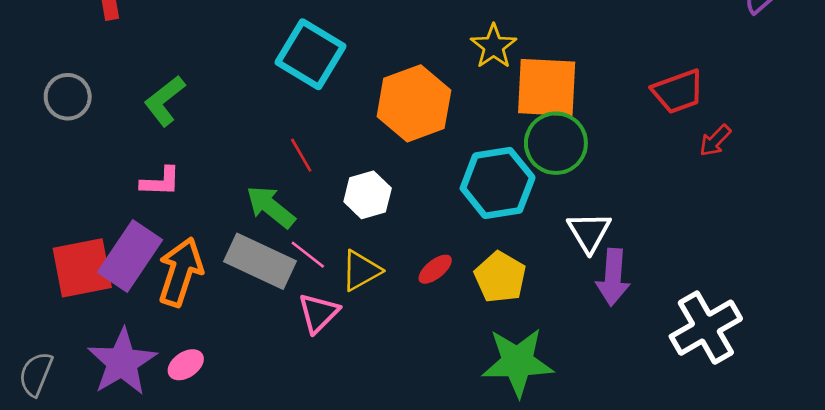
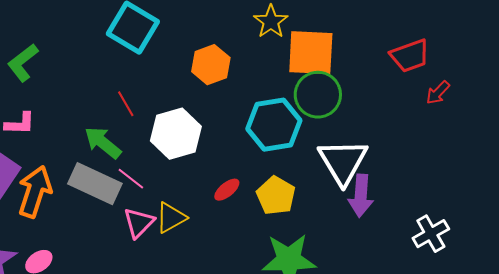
orange hexagon: (414, 103) -> (211, 65), size x0.7
white hexagon: (368, 195) -> (176, 134), size x1.4
white triangle: (589, 232) -> (343, 162), size x1.5
yellow triangle: (361, 271) -> (171, 218), moved
white cross: (706, 328) -> (431, 234), size x0.7

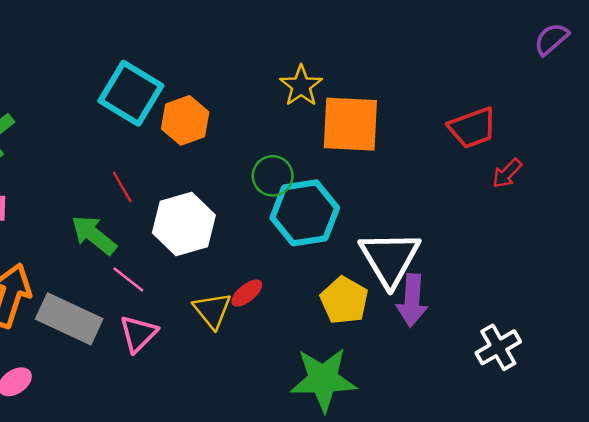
orange hexagon: (211, 65) -> (185, 120), moved
green circle: (318, 95) -> (273, 176), moved, size x0.7
gray rectangle: (95, 184) -> (69, 319), moved
yellow pentagon: (276, 196) -> (344, 300), moved
yellow triangle: (171, 218) -> (212, 310), moved, turned -40

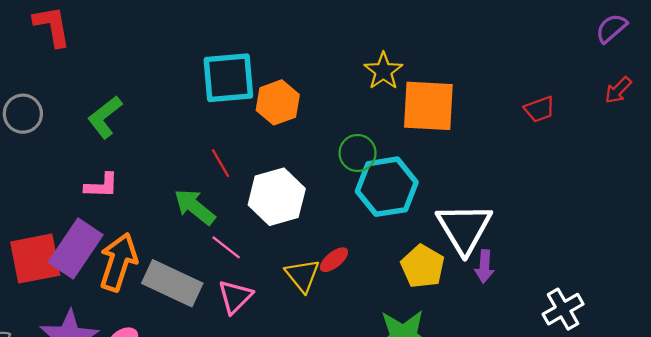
cyan square: (131, 93) -> (228, 78), turned -36
red trapezoid: (472, 128) -> (539, 109), size x0.7
red arrow: (507, 173) -> (618, 90), moved
purple arrow: (412, 300) -> (484, 266), size x0.7

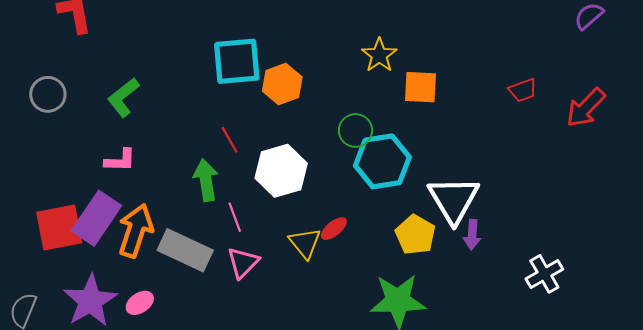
red arrow: (618, 90) -> (586, 108), moved, size x1.6
orange square: (428, 106) -> (421, 87), size x0.7
green arrow: (195, 207) -> (206, 180), turned 42
pink line: (226, 247) -> (235, 217), turned 32

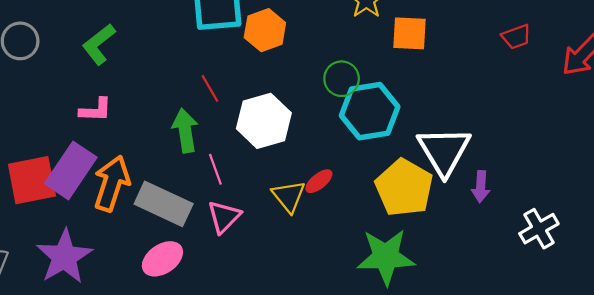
yellow pentagon: (415, 235) -> (404, 188), size x1.4
purple arrow: (472, 235) -> (481, 187), moved
pink ellipse: (140, 303) -> (162, 259), moved, size x1.4

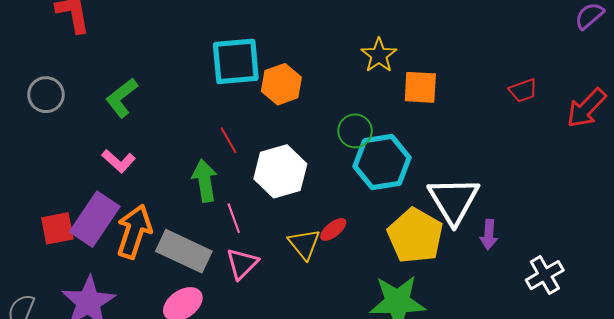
pink L-shape: (96, 110) -> (119, 161), turned 40
red square: (32, 180) -> (57, 228), size x0.7

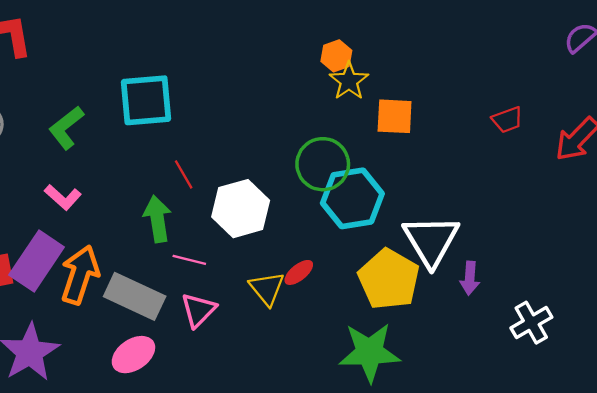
cyan square: (236, 61) -> (146, 100), moved
orange hexagon: (281, 84) -> (336, 56), moved, size x0.7
green circle: (355, 131) -> (323, 164), size x1.4
pink line: (234, 218) -> (189, 260), turned -56

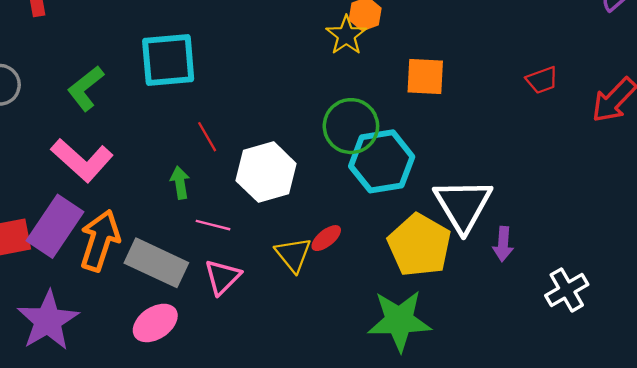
yellow star: (349, 81) -> (346, 35), moved
pink L-shape: (63, 197) -> (82, 160), size x1.6
green arrow: (157, 219) -> (180, 183), size x0.7

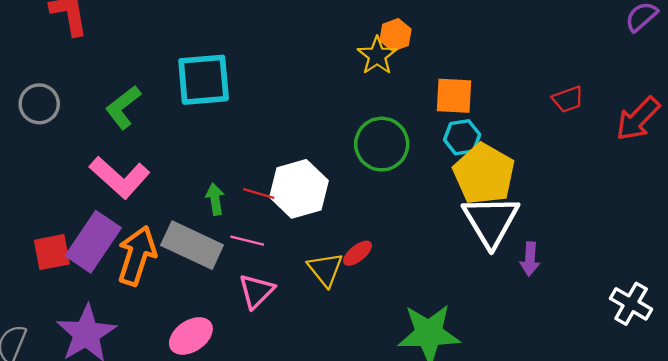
red line: (207, 137) -> (259, 193), moved, turned -44
cyan hexagon: (382, 161) -> (462, 137), moved, size x0.6
yellow pentagon: (419, 245) -> (484, 174), moved
gray rectangle: (156, 263) -> (192, 245), moved
white cross: (567, 290) -> (631, 304), moved, turned -30

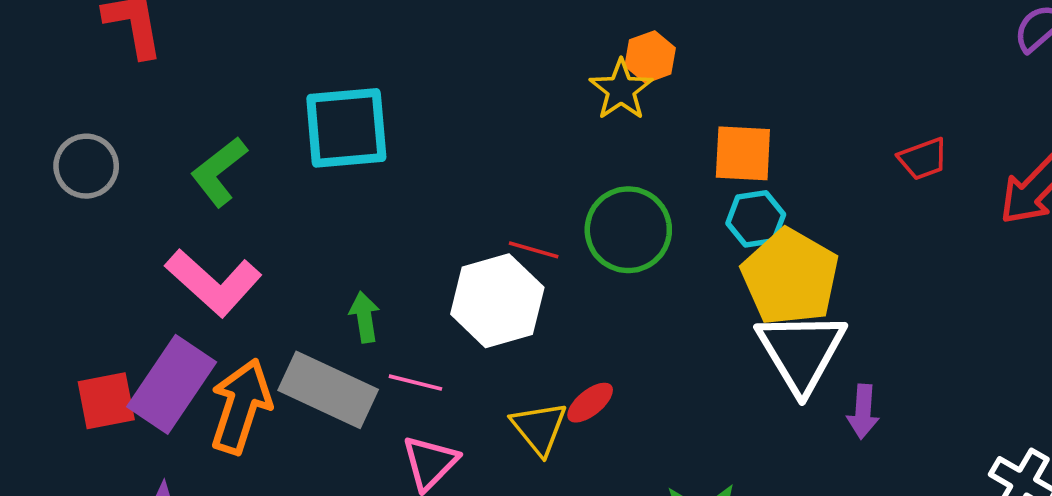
red line: (259, 193) -> (534, 250), moved

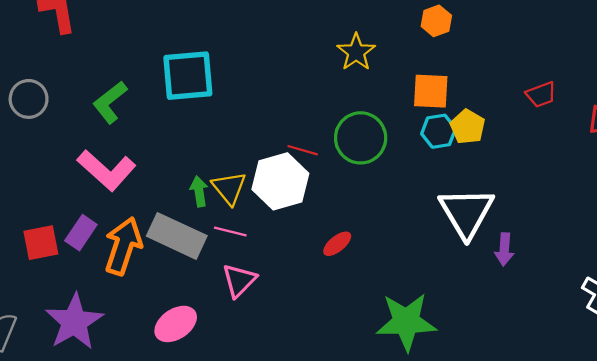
orange hexagon: (650, 57) -> (436, 21), moved
yellow pentagon: (790, 277) -> (468, 127), moved, size x0.6
purple rectangle: (172, 384) -> (81, 233), size x0.6
yellow triangle: (539, 428) -> (229, 188), moved

